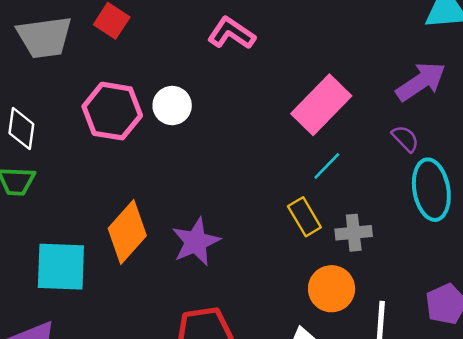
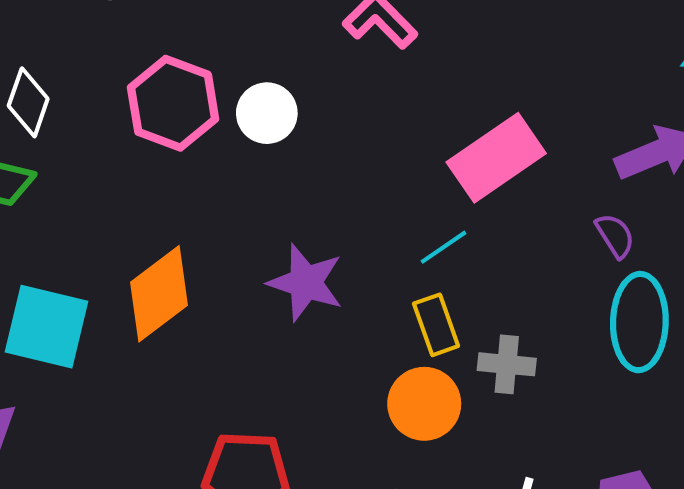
cyan line: (327, 166) -> (443, 247), moved
purple star: (196, 242) -> (306, 283), moved, turned 30
orange circle: (332, 289) -> (424, 404), moved

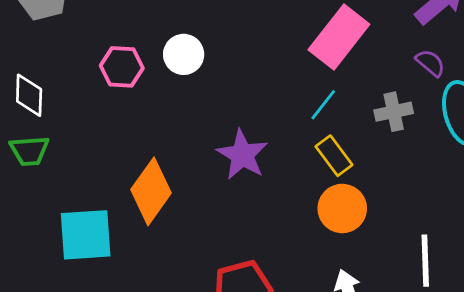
pink hexagon: (173, 103) -> (122, 67), size x0.7
purple star: (306, 283) -> (242, 155), turned 30
gray cross: (507, 364) -> (394, 112), moved

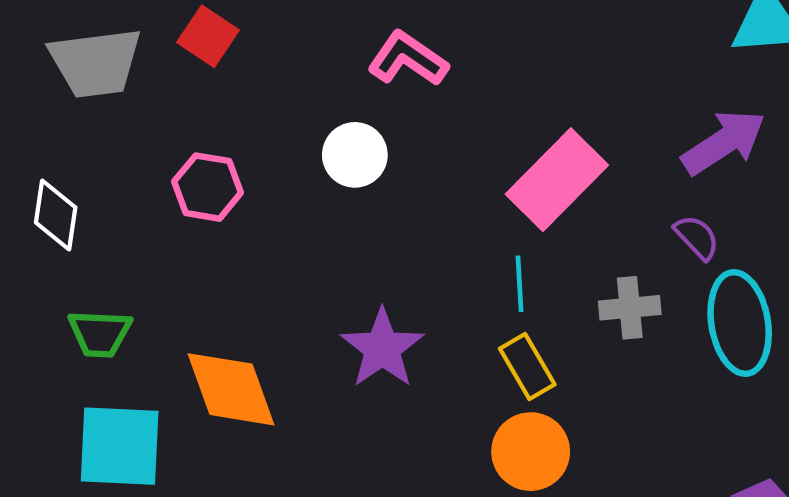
white circle: (184, 54) -> (355, 155), moved
cyan line: (323, 105) -> (520, 284), turned -48
green trapezoid: (29, 151) -> (100, 333), moved
orange diamond: (151, 191) -> (231, 389), turned -62

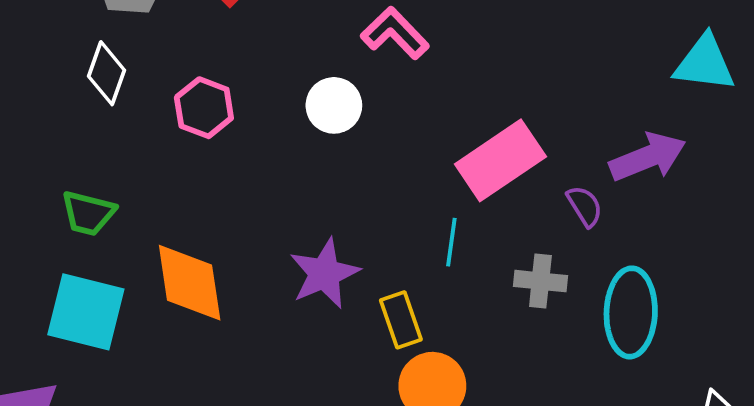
white diamond: (56, 215) -> (107, 73), moved
purple semicircle: (697, 237) -> (585, 206), moved
yellow rectangle: (527, 366) -> (401, 320), moved

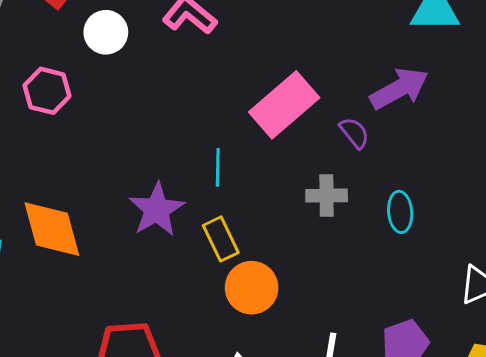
white circle: (334, 105) -> (106, 32), moved
cyan line: (451, 242) -> (218, 167), moved
cyan ellipse: (631, 312) -> (400, 212), size x0.6

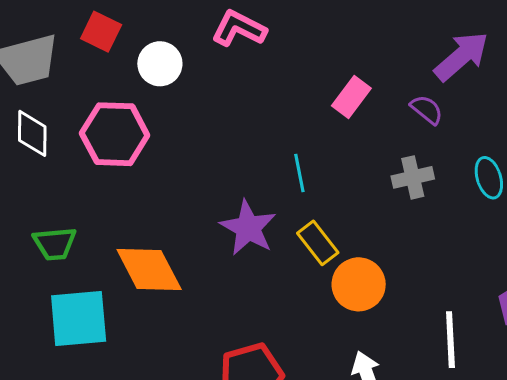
pink hexagon: (47, 91) -> (115, 134), size x1.4
pink rectangle: (284, 105) -> (351, 97), size x0.6

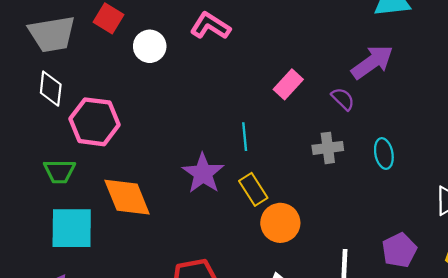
pink hexagon: (115, 134) -> (94, 122), moved

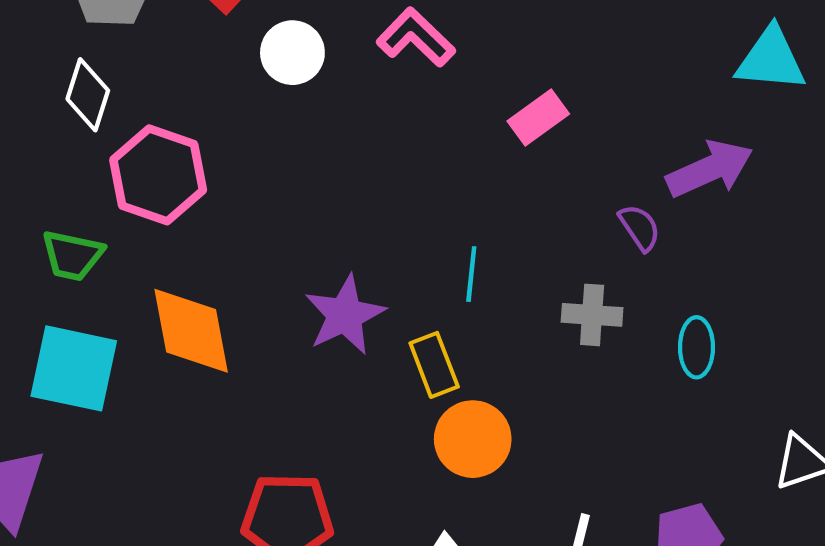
pink rectangle: (288, 84) -> (538, 117), moved
cyan line: (245, 137) -> (471, 274), moved

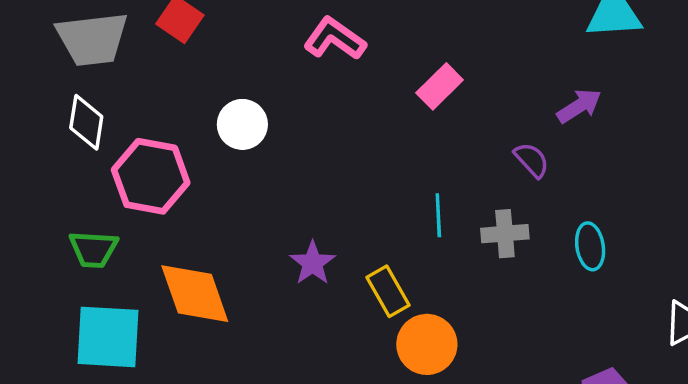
white circle: (292, 53) -> (242, 124), moved
purple arrow: (710, 169) -> (579, 106), size x0.7
cyan line: (471, 274) -> (438, 215), moved
purple star: (345, 315) -> (313, 263), size x0.7

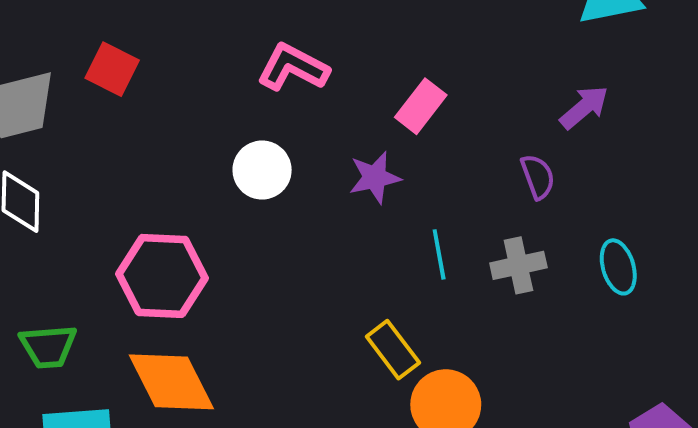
white circle: (242, 124) -> (262, 170), moved
purple semicircle: (532, 160) -> (538, 177), turned 30
pink hexagon: (151, 176) -> (162, 276), moved
purple star: (313, 263) -> (375, 177), moved, turned 30

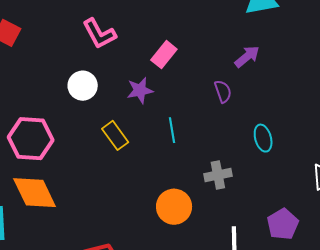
pink L-shape: (293, 67) -> (99, 34), turned -147
gray cross: (518, 265) -> (218, 175), moved
yellow rectangle: (393, 350) -> (115, 135), moved

